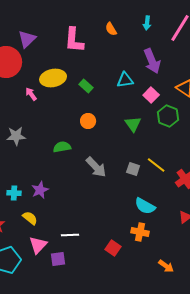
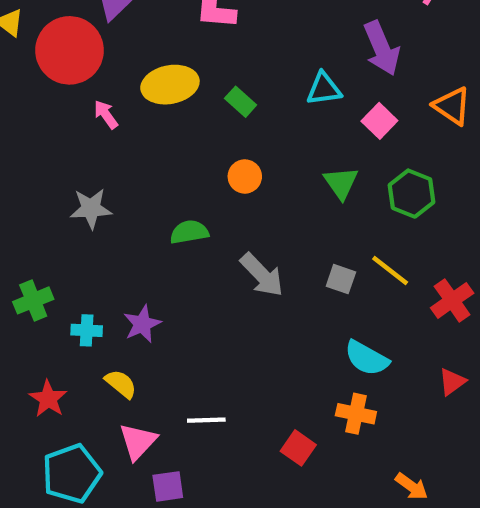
pink arrow: (31, 94) -> (106, 114), moved
green hexagon: (168, 116) -> (412, 194), moved
purple square: (58, 259) -> (168, 486), moved

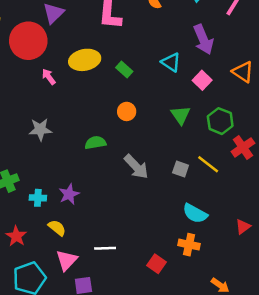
cyan triangle: (324, 89) -> (171, 62), turned 42
red cross: (452, 300) -> (243, 147), moved

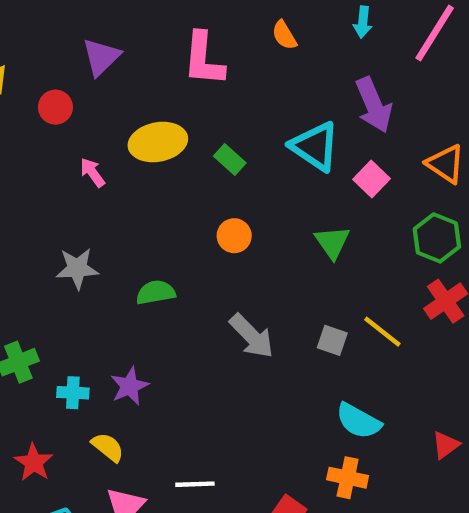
red circle: (28, 41) -> (55, 107), size x0.5
cyan triangle: (171, 62) -> (315, 146), size x1.4
green hexagon: (220, 121) -> (437, 238), moved
green semicircle: (95, 143) -> (156, 292), moved

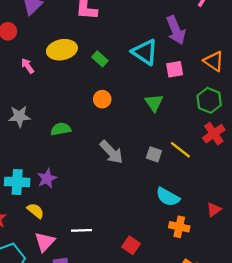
pink square: (372, 179) -> (175, 69), turned 36
cyan cross: (73, 393) -> (17, 182), size x1.5
orange cross: (348, 478) -> (179, 227), moved

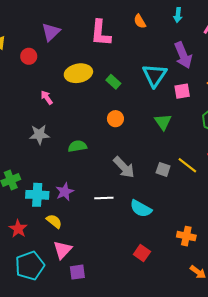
cyan triangle: (145, 52) -> (155, 75), turned 30
pink arrow: (27, 66) -> (47, 98), moved
cyan semicircle: (168, 197) -> (141, 209), moved
white line: (82, 230) -> (104, 198), moved

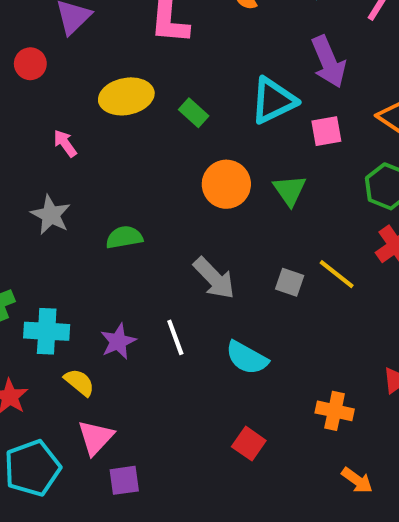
cyan triangle: (155, 75) -> (273, 100), turned 30
orange circle: (115, 119) -> (226, 184), moved, size x1.5
gray star: (39, 135) -> (51, 215), turned 30
purple star: (65, 192) -> (118, 341), moved
white line: (104, 198) -> (175, 337), turned 72

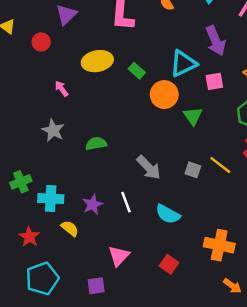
orange circle: (226, 184) -> (164, 95), moved
orange cross: (335, 411) -> (219, 245), size x1.4
pink triangle: (96, 437) -> (119, 256), moved

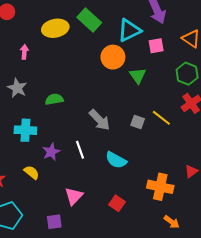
green rectangle: (137, 71) -> (89, 20), moved, size x1.6
pink arrow: (61, 89) -> (24, 52), turned 40
cyan cross: (51, 199) -> (25, 130), moved

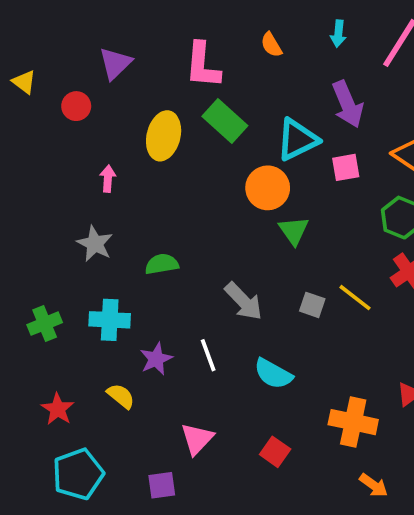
yellow ellipse: (55, 28) -> (164, 136), turned -65
green triangle: (138, 76) -> (294, 231), moved

